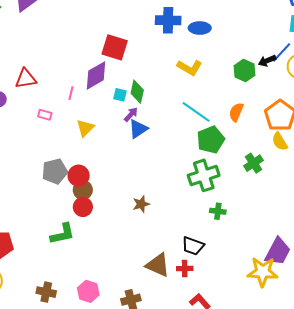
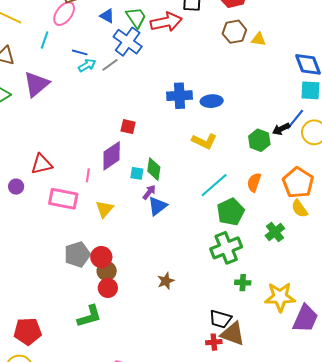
red square: (115, 47) -> (128, 127), size x0.6
cyan line: (196, 112) -> (214, 185), turned -72
pink rectangle: (45, 115) -> (63, 199), size x2.0
brown triangle: (158, 265) -> (233, 334), moved
yellow star: (263, 272) -> (280, 297), moved

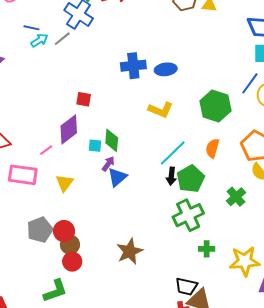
black arrow: (281, 129) -> (171, 176), moved, turned -54
green hexagon: (259, 140) -> (215, 106), size x1.4
pink line: (88, 175) -> (46, 150), turned 48
brown star: (166, 281) -> (130, 251), size x1.5

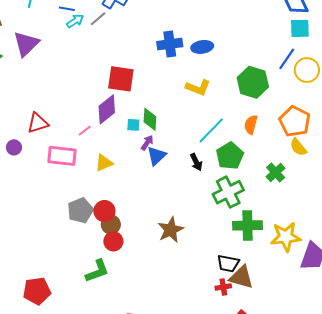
red square: (84, 99) -> (121, 79), size x1.8
black arrow: (171, 176) -> (196, 162), moved, turned -30
yellow triangle: (65, 183) -> (104, 163), turned 30
green cross: (207, 249) -> (248, 225), size x1.8

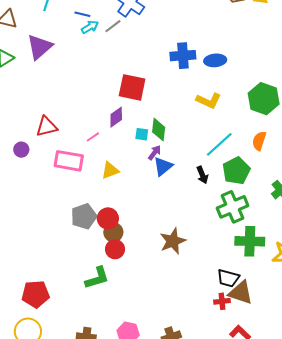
purple diamond: (107, 109) -> (116, 117), size x0.7

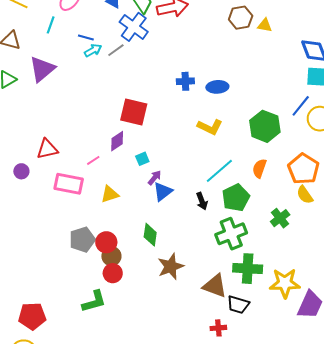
blue cross: (183, 56) -> (185, 81), size x0.7
green diamond: (159, 130) -> (150, 235), moved
cyan square: (142, 134) -> (142, 159), turned -32
black trapezoid: (228, 278) -> (238, 305), moved
brown triangle: (241, 293) -> (215, 286), moved

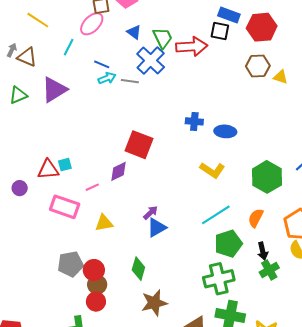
gray line: (116, 50) -> (130, 81), turned 36
cyan square: (142, 159) -> (65, 165), moved
black arrow: (202, 201) -> (263, 251), moved

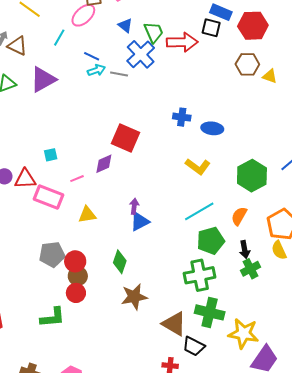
red triangle: (48, 170) -> (25, 179), moved
purple arrow: (151, 213) -> (134, 206), turned -42

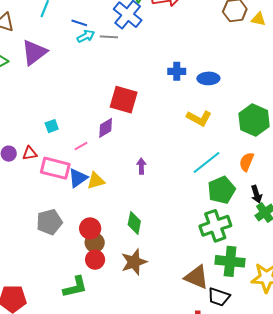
red triangle: (25, 179) -> (30, 153), size x0.7
blue triangle: (140, 222) -> (78, 178), moved
gray pentagon: (52, 254) -> (49, 222), moved
brown star: (134, 297) -> (134, 262), moved

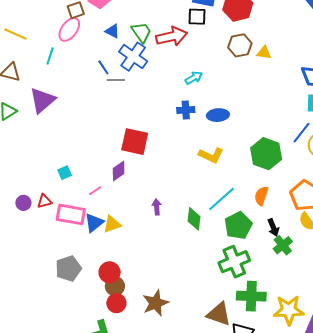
blue line: (79, 23) -> (103, 67), moved, turned 42
cyan arrow: (86, 36) -> (194, 78), moved
green diamond: (134, 223) -> (194, 219), moved

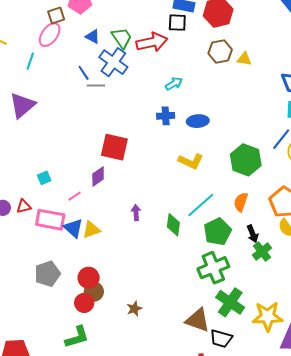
blue triangle: (94, 223) -> (73, 228), turned -40
green cross: (251, 296) -> (230, 302), turned 32
red circle: (116, 303) -> (84, 303), moved
brown star: (155, 303) -> (134, 309), size x0.6

